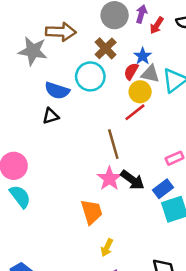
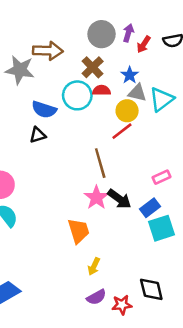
red semicircle: (131, 71) -> (102, 90), moved, turned 60

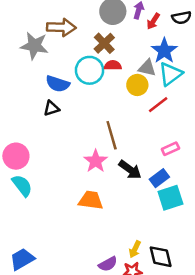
blue star: (130, 75) -> (164, 51), moved, size x1.5
red line: (122, 131) -> (158, 105), moved
pink star: (96, 198) -> (96, 161), moved
orange trapezoid: (79, 231) -> (91, 200), turned -65
yellow arrow: (94, 266) -> (135, 249), moved

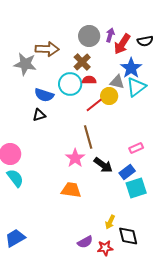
red arrow: (153, 21) -> (122, 44), size x1.5
red line: (158, 105) -> (94, 105), moved
yellow arrow: (135, 249) -> (110, 222), moved

